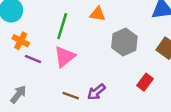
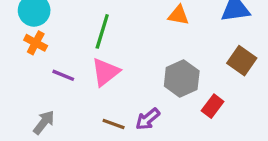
orange triangle: (98, 14) -> (178, 15), moved
orange cross: (21, 41) -> (36, 43), moved
gray hexagon: (124, 42) -> (182, 78), moved

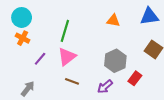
purple line: (63, 75) -> (40, 59), turned -72
purple arrow: (148, 119) -> (105, 87), moved
brown line: (114, 124) -> (72, 81), moved

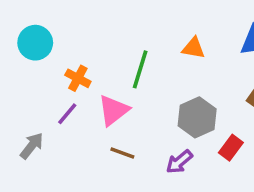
green line: (65, 31) -> (140, 69), moved
orange cross: (23, 38) -> (78, 78), moved
gray arrow: (28, 89) -> (32, 146), moved

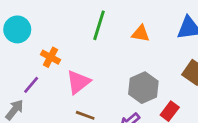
green line: (140, 69) -> (99, 25), moved
purple line: (67, 114) -> (31, 85), moved

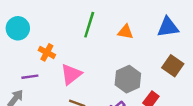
purple line: (31, 85) -> (30, 77), turned 42

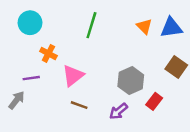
cyan circle: (18, 28) -> (30, 23), moved
orange triangle: (126, 32) -> (144, 26), moved, turned 35

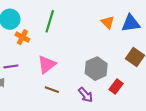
green line: (91, 25) -> (50, 21), moved
orange cross: (48, 53) -> (22, 37), moved
purple arrow: (118, 111) -> (86, 95), turned -91

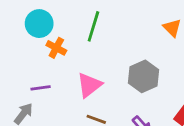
gray hexagon: (96, 69) -> (144, 76), moved

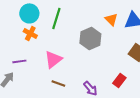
cyan circle: (39, 24) -> (29, 13), moved
gray hexagon: (144, 76) -> (90, 38), moved

